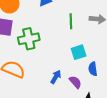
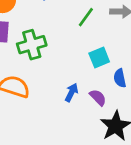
green line: (71, 21) -> (86, 17), turned 42

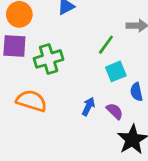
green line: (86, 17) -> (106, 45), moved

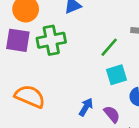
green cross: (49, 59) -> (51, 40), moved

